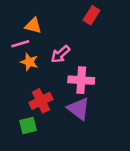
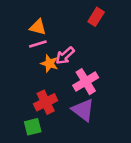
pink line: (20, 44) -> (38, 44), moved
orange star: (29, 62) -> (49, 63), moved
pink cross: (81, 80) -> (86, 82), turned -35

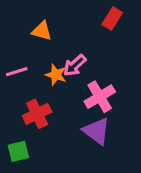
pink line: (38, 44) -> (17, 72), moved
red cross: (46, 102) -> (37, 114), moved
green square: (33, 127) -> (18, 151), moved

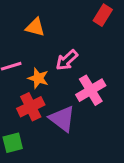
orange star: (56, 75) -> (38, 78), moved
purple triangle: (97, 131) -> (62, 119), moved

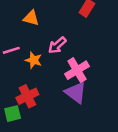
red cross: (31, 107) -> (27, 96), moved
purple triangle: (62, 119) -> (76, 92), moved

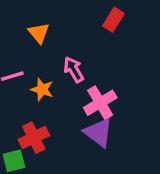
orange triangle: (31, 18) -> (39, 33), turned 35
pink arrow: (57, 45) -> (74, 70), turned 102

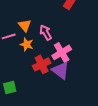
orange triangle: (39, 33) -> (25, 25), moved
red cross: (34, 138) -> (42, 64), moved

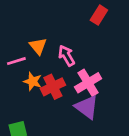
orange star: (27, 44) -> (33, 81), moved
red cross: (42, 64) -> (53, 87), moved

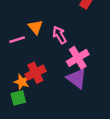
orange star: (33, 81) -> (22, 82), moved
red cross: (53, 87) -> (35, 73), moved

